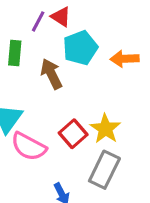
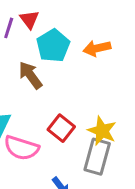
red triangle: (61, 17) -> (29, 20), turned 30
yellow star: (105, 129) -> (102, 131), moved

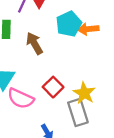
cyan pentagon: (53, 46) -> (69, 24), moved
gray rectangle: (97, 157) -> (78, 112), turned -40

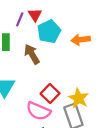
cyan pentagon: (69, 24) -> (49, 32), moved
pink semicircle: (21, 98) -> (38, 111), moved

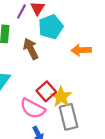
orange arrow: (81, 40) -> (81, 50), moved
yellow star: (79, 98) -> (61, 97), moved

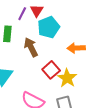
red square: (46, 91) -> (51, 70), moved
yellow star: (61, 97) -> (67, 78), moved

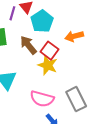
red square: (51, 70) -> (50, 51), moved
yellow star: (67, 78) -> (48, 65), moved

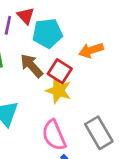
cyan pentagon: (42, 21) -> (47, 33), turned 30
pink semicircle: (42, 99) -> (54, 135), turned 55

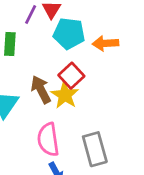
orange arrow: (91, 50) -> (105, 43), moved
brown arrow: (32, 66) -> (41, 90), moved

